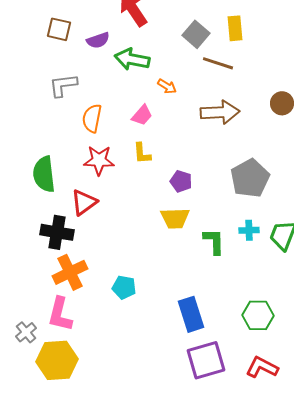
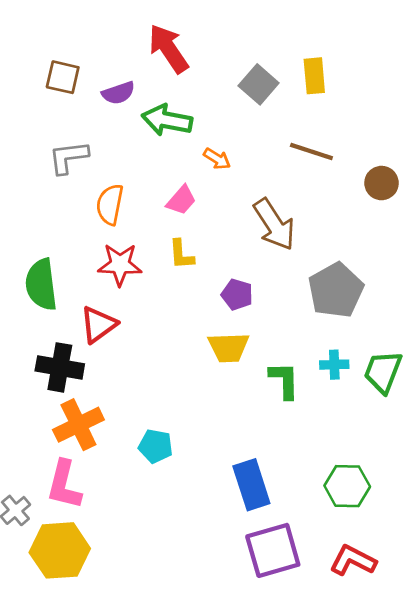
brown line: (218, 63) -> (311, 152), moved
brown arrow: (220, 112) -> (274, 224), moved, turned 60

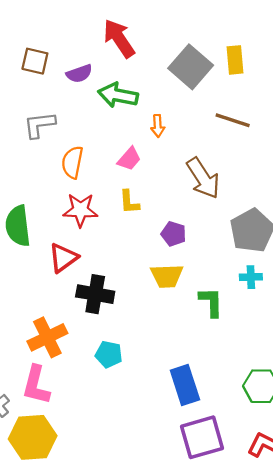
gray square: (259, 84) -> (191, 67), size x1.4
orange arrow: (217, 159) -> (158, 126), turned 55
cyan cross: (334, 365) -> (251, 277), moved
black cross: (60, 367) -> (95, 294), moved

